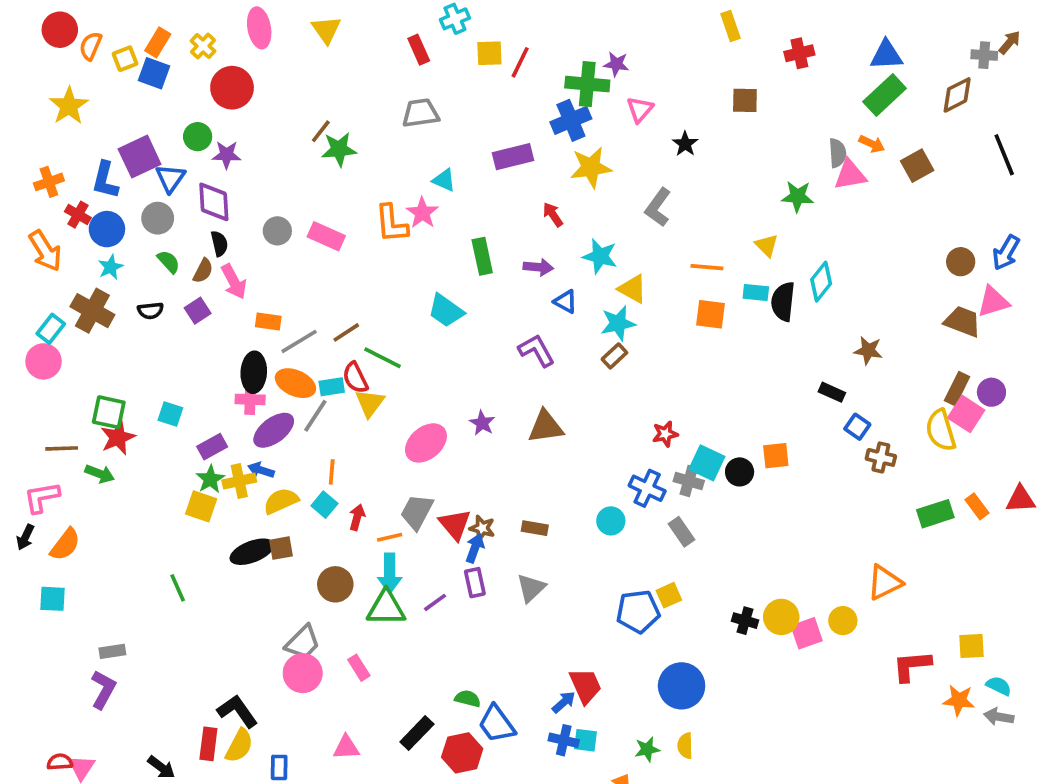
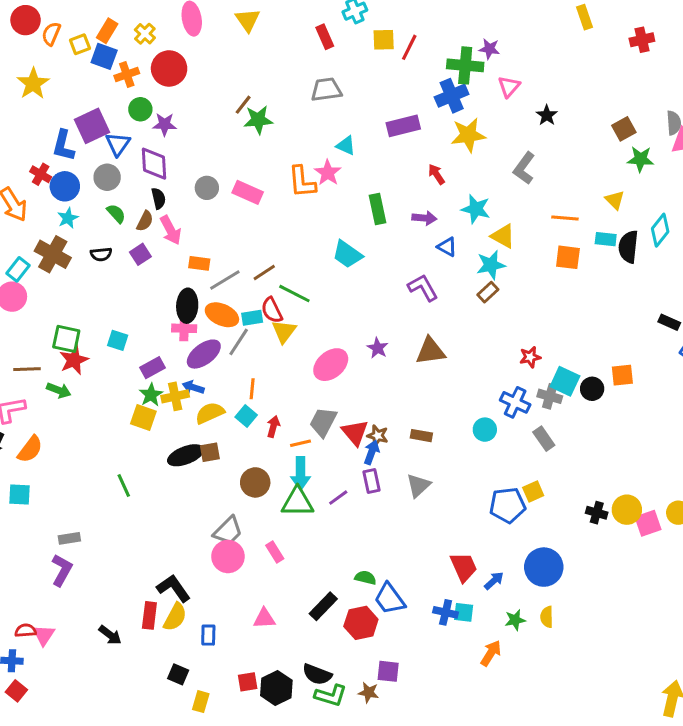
brown square: (745, 100) -> (624, 129), moved, turned -30
orange cross: (49, 182) -> (127, 75), moved
blue arrow: (564, 702) -> (494, 581), moved

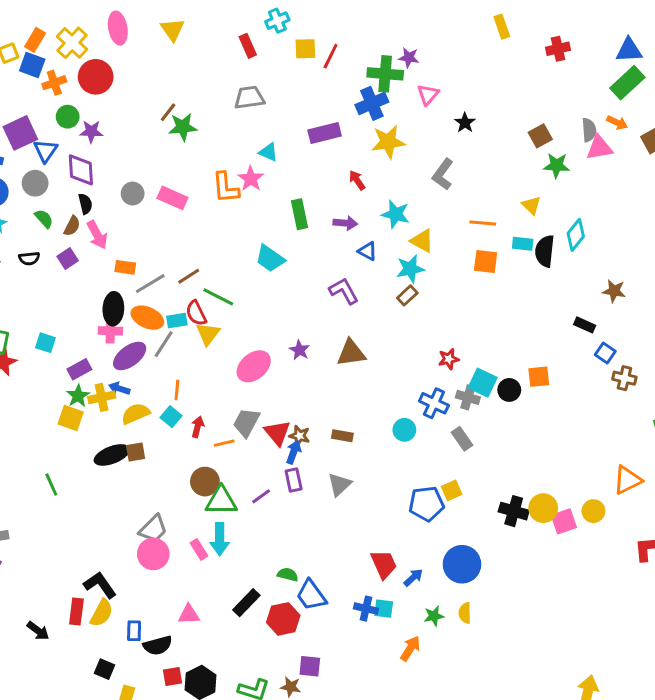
yellow cross: (145, 34) -> (72, 43), size x1.5
cyan arrow: (301, 473) -> (220, 539), moved
brown circle: (255, 482) -> (205, 482), moved
black cross: (597, 513) -> (514, 511), size x1.4
black semicircle: (317, 674) -> (158, 645), moved, turned -36

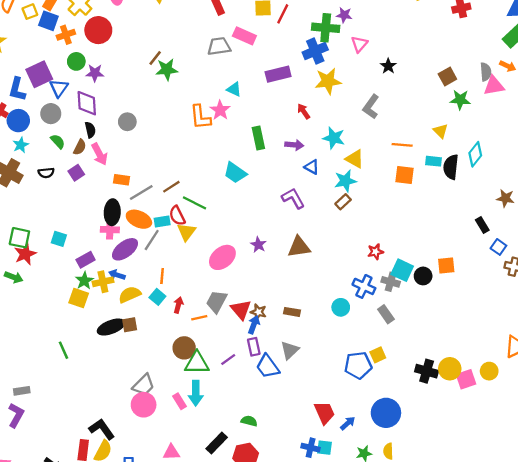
pink rectangle: (172, 198) -> (244, 36), moved
black rectangle: (585, 325) -> (482, 225), turned 35
blue trapezoid: (311, 595) -> (268, 366), moved

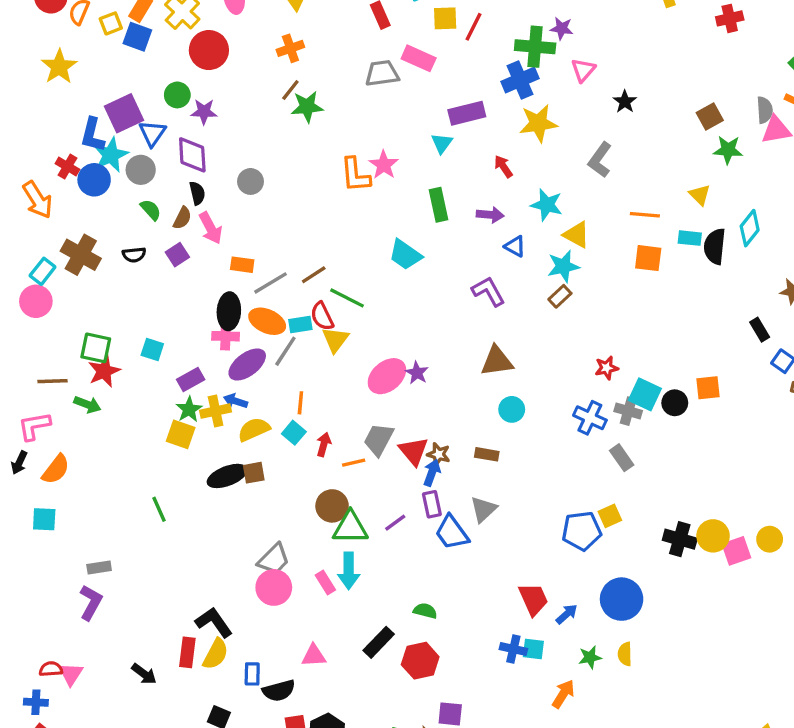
orange cross: (66, 35) -> (290, 48), moved
cyan triangle: (234, 89) -> (442, 143), moved, turned 42
cyan star: (21, 145) -> (111, 155), moved, size x1.5
purple star: (258, 245) -> (417, 373), moved
cyan circle: (341, 307) -> (512, 409), moved

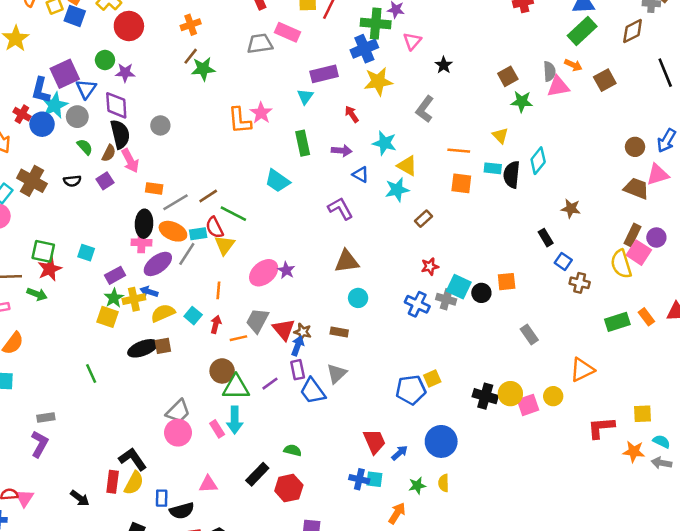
black semicircle: (197, 193) -> (120, 134), size x1.6
brown rectangle: (560, 296) -> (424, 219), moved
orange line: (300, 403) -> (218, 290), moved
gray rectangle: (622, 458) -> (529, 334), moved

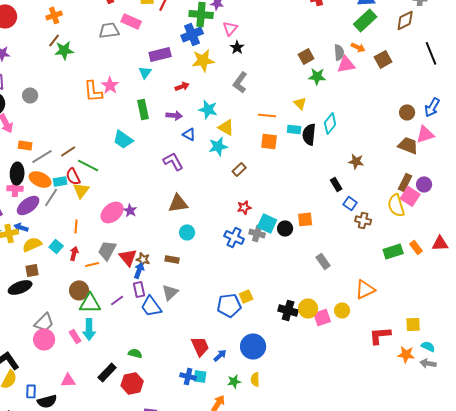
black star: (444, 65) -> (237, 47), moved
red arrow: (352, 114) -> (182, 86), turned 104
black ellipse: (143, 348) -> (20, 287), moved

